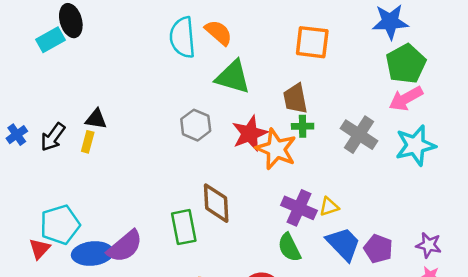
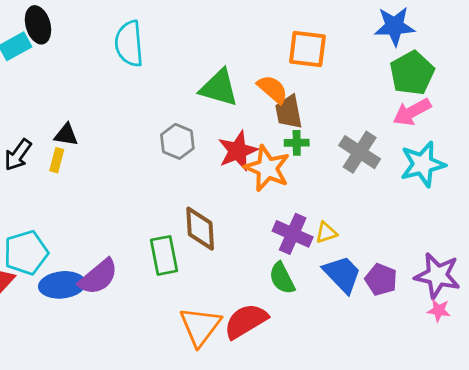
orange semicircle: (219, 33) -> (273, 89), moved
cyan semicircle: (183, 37) -> (129, 44), moved
purple star: (429, 245) -> (437, 275), size x1.6

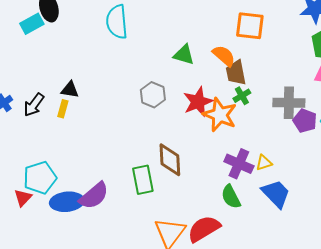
green triangle: (219, 88) -> (184, 55), size x0.7
green cross: (297, 143) -> (242, 96), turned -30
gray cross: (360, 152) -> (289, 103), turned -32
purple pentagon: (381, 280) -> (305, 121), moved

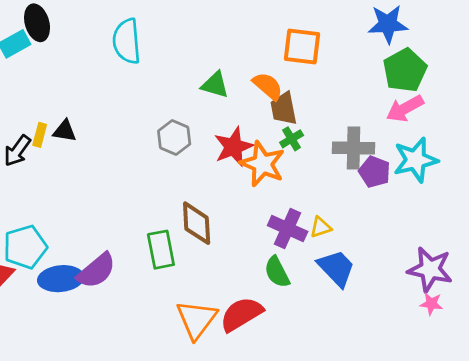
yellow rectangle: (63, 109) -> (40, 135), moved

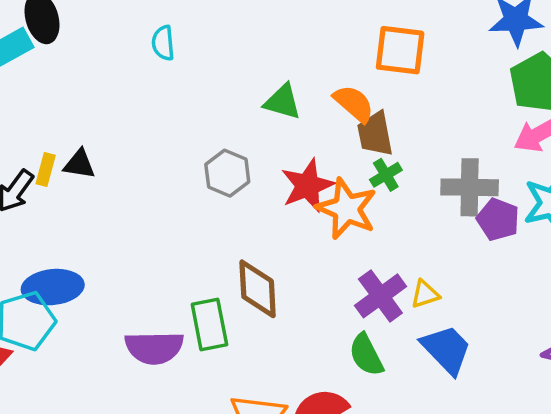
cyan semicircle: (127, 41) -> (163, 43), size x0.6
purple cross: (288, 229) -> (380, 296), turned 30
purple semicircle: (96, 271) -> (154, 348), moved, turned 39
blue ellipse: (61, 279) -> (53, 287), moved

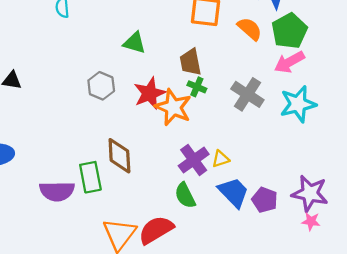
orange semicircle: (354, 104) -> (250, 29), moved
green cross: (386, 175) -> (197, 87), turned -36
gray cross: (470, 187) -> (247, 94), turned 32
purple pentagon: (498, 219) -> (265, 200), moved

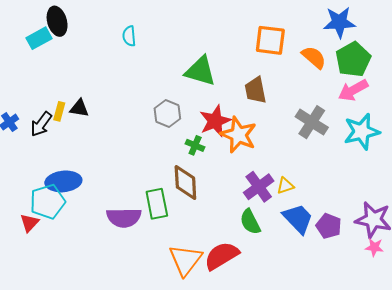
green triangle: (134, 43) -> (200, 71), size x1.4
green cross: (197, 87) -> (195, 145), moved

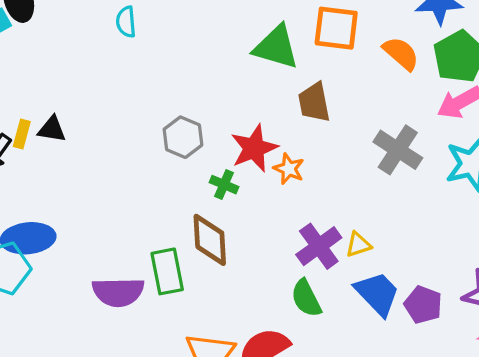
green triangle: (200, 71) -> (276, 47), moved
orange star: (239, 135) -> (289, 169), size x0.6

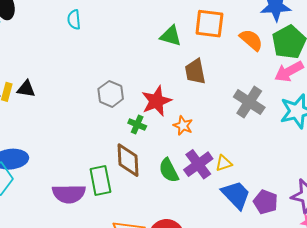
green triangle: (276, 47) -> (171, 36), size x0.7
orange star: (289, 169) -> (183, 126), moved
green semicircle: (306, 298) -> (169, 170), moved

